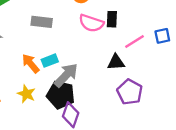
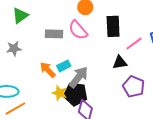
black rectangle: (112, 19) -> (113, 26), size x1.5
pink semicircle: (91, 23) -> (78, 30), moved, turned 35
yellow star: (26, 94) -> (60, 93), moved

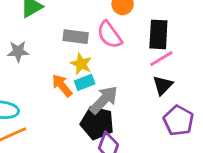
pink line: (134, 44) -> (161, 59), moved
black triangle: (120, 62) -> (163, 85), turned -42
yellow star: (60, 93) -> (81, 64), moved

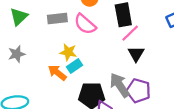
gray rectangle: (76, 37) -> (57, 19), moved
gray arrow: (104, 100) -> (120, 85), moved, turned -65
purple pentagon: (178, 121) -> (138, 91), moved

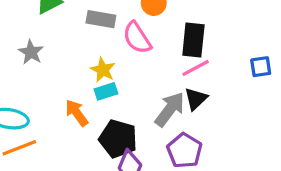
gray star: (17, 54) -> (31, 52), turned 30
orange arrow: (57, 73) -> (77, 113), moved
gray arrow: (120, 85) -> (170, 109), moved, turned 55

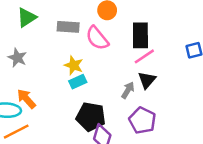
gray arrow: (170, 109) -> (128, 90), size x0.6
orange arrow: (77, 113) -> (26, 99), moved

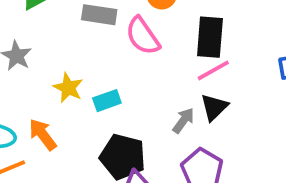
yellow star: (74, 65) -> (68, 88), moved
orange arrow: (26, 99) -> (43, 134), moved

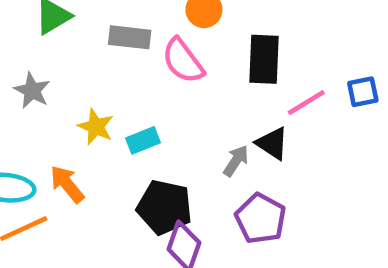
pink line: (213, 70) -> (306, 103), moved
black triangle: (214, 107) -> (272, 143), turned -40

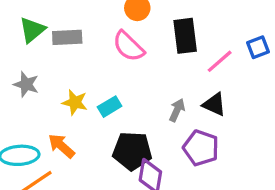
gray rectangle: (130, 37) -> (67, 37), moved
black triangle: (272, 143) -> (214, 104), moved

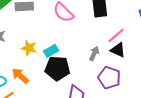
pink line: (220, 61) -> (116, 35), moved
black pentagon: (132, 151) -> (57, 68), moved

